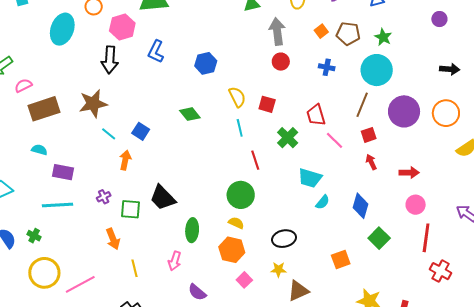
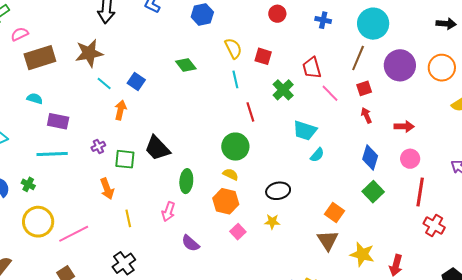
blue diamond: (361, 206) -> (370, 158), moved
orange square: (341, 259) -> (334, 212), turned -36
brown triangle: (298, 291) -> (328, 240), moved, turned -40

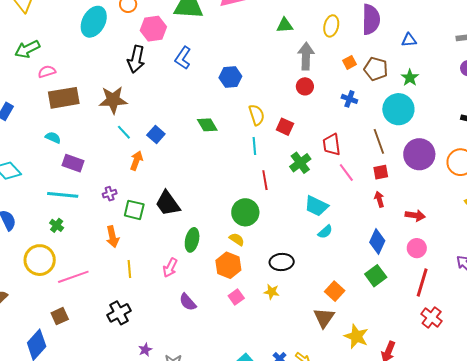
brown line: (358, 58) -> (379, 141), turned -50
green cross: (28, 184) -> (57, 225), moved

